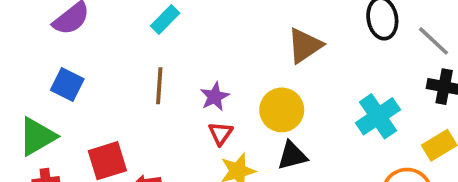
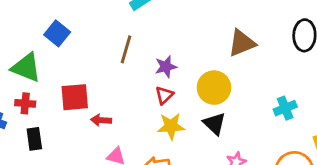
cyan cross: (378, 116) -> (285, 108), size x0.7
green triangle: (37, 136) -> (26, 67), turned 40
black triangle: (292, 156) -> (214, 124), turned 45

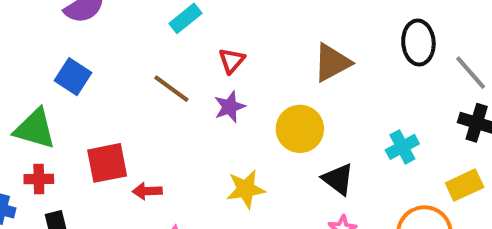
brown line: (126, 49) -> (171, 89), turned -64
red triangle: (164, 95) -> (232, 61), moved
black triangle: (214, 124) -> (338, 179), moved

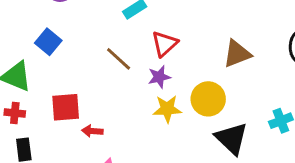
red triangle: (232, 61) -> (165, 44), size x1.4
black triangle: (338, 179) -> (232, 139), size x1.4
yellow star: (246, 189) -> (167, 109), moved

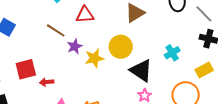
red triangle: (165, 44) -> (85, 15), turned 48
purple star: (159, 77) -> (75, 46), moved

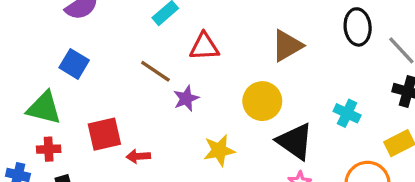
cyan cross: (172, 53) -> (347, 113), turned -35
yellow star: (94, 58) -> (219, 150), moved

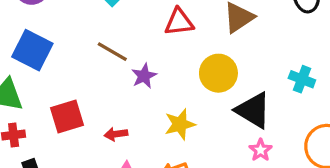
red triangle: (204, 47) -> (179, 22), moved
blue square: (74, 64) -> (32, 50), size x1.4
red arrow: (138, 156) -> (116, 134), moved

